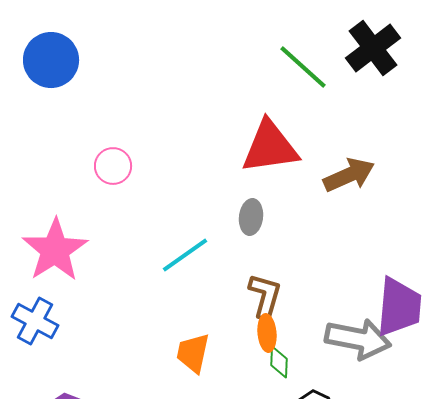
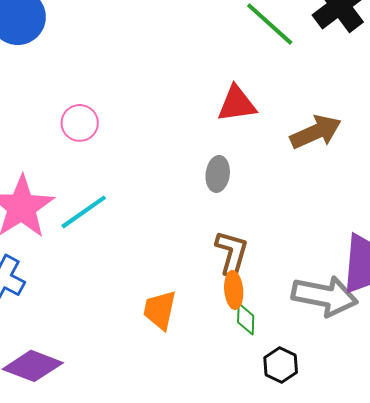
red triangle: (270, 147) -> (237, 104), size x0.7
cyan line: (185, 255) -> (84, 212), moved

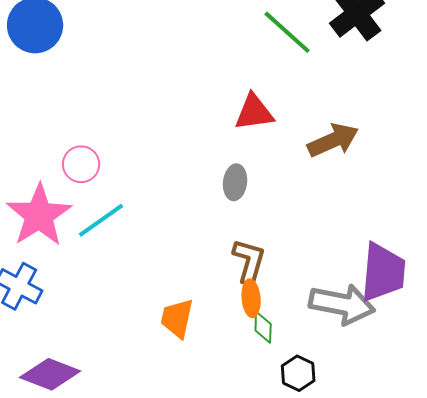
pink circle: (80, 123) -> (81, 164), moved

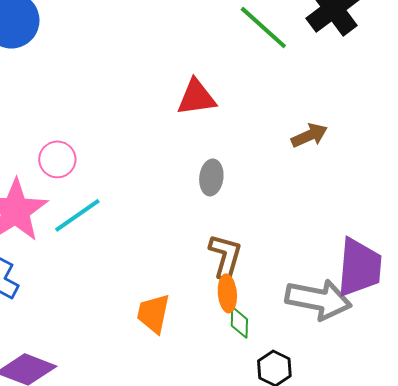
red triangle: (254, 112) -> (196, 97), moved
brown arrow: (333, 140) -> (309, 135), size x0.7

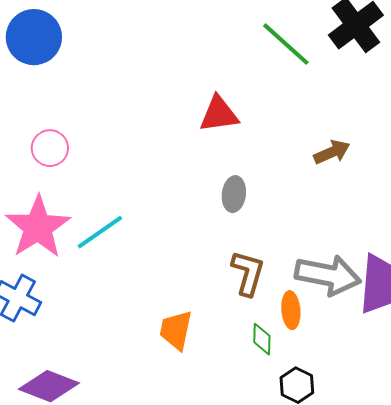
pink circle: (57, 159) -> (50, 148), moved
orange ellipse: (227, 293) -> (291, 310), moved
gray arrow: (318, 299) -> (328, 275), moved

